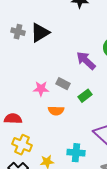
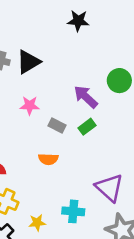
pink star: (41, 89) -> (30, 105), moved
green rectangle: (85, 96) -> (87, 127), moved

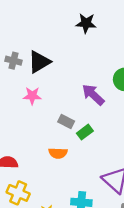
pink star: (30, 105) -> (32, 96), moved
green rectangle: (87, 127) -> (85, 132), moved

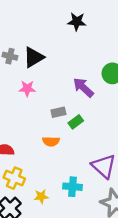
gray rectangle: (66, 122) -> (58, 112), turned -40

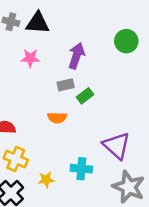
black triangle: (34, 57) -> (38, 23), turned 35
purple arrow: (83, 87) -> (76, 56), moved, turned 65

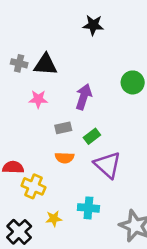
gray rectangle: (66, 85) -> (63, 128), moved
purple triangle: (117, 146) -> (108, 165), moved
yellow cross: (16, 159) -> (33, 186), moved

